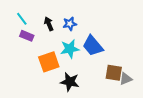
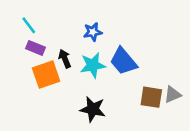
black arrow: (49, 24) -> (65, 59), moved
orange square: (49, 62) -> (46, 75), moved
gray triangle: (126, 79) -> (173, 95), moved

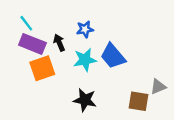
purple rectangle: (35, 48) -> (32, 44), size x1.5
black arrow: (65, 59) -> (59, 43), moved
brown square: (151, 97) -> (139, 101), moved

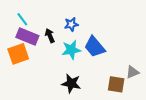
orange square: (42, 68) -> (18, 54), moved

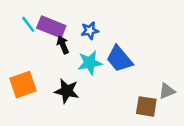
purple rectangle: (27, 37) -> (51, 27), moved
orange square: (18, 54) -> (23, 85), moved
black star: (71, 83) -> (67, 91), moved

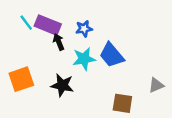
brown square: (146, 106) -> (122, 103), moved

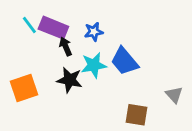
black star: (62, 85) -> (70, 80), moved
gray triangle: (156, 85) -> (174, 95), turned -49

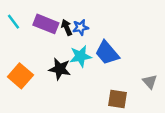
cyan line: (29, 25) -> (14, 22), moved
black arrow: (66, 46) -> (67, 27), moved
orange square: (24, 88) -> (20, 76), turned -30

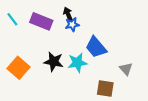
black arrow: (67, 27) -> (68, 14), moved
cyan star: (81, 56) -> (77, 63), moved
gray triangle: (150, 82) -> (126, 69), moved

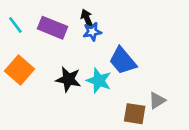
cyan star: (77, 63) -> (99, 81), turned 30
orange square: (19, 68) -> (19, 70), moved
gray triangle: (126, 69) -> (157, 100), moved, turned 40

